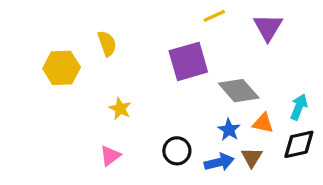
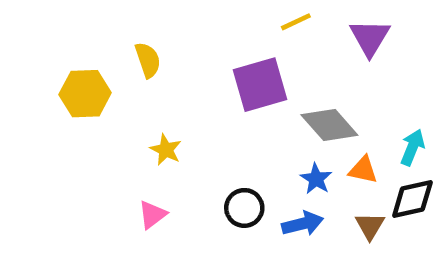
brown triangle: (252, 157) -> (370, 226), moved

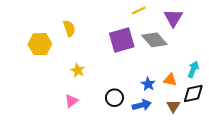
gray diamond: (329, 125) -> (154, 40), moved

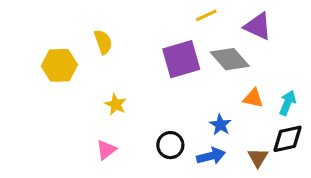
purple triangle: (173, 18) -> (258, 26), turned -36
orange triangle: (170, 80) -> (253, 98), moved

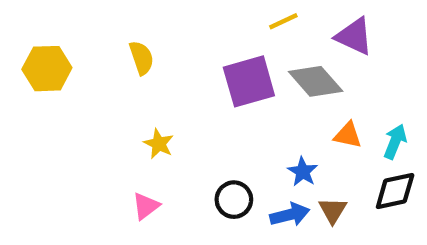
yellow hexagon: (59, 65) -> (47, 69), moved
brown triangle: (258, 158) -> (333, 210), moved

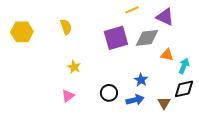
gray diamond: (316, 81) -> (147, 38), turned -55
orange triangle: (348, 135) -> (167, 55), moved
brown triangle: (333, 210) -> (164, 103), moved

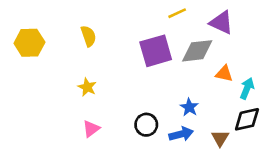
yellow star: (74, 67) -> (87, 87), moved

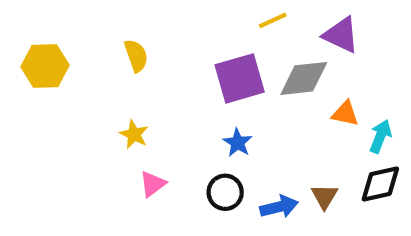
blue star: (189, 107) -> (238, 143), moved
pink triangle: (91, 129) -> (153, 184), moved
brown triangle: (220, 138) -> (325, 196), moved

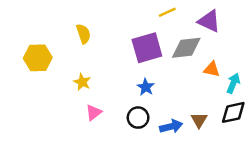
yellow hexagon: (45, 66) -> (38, 58), moved

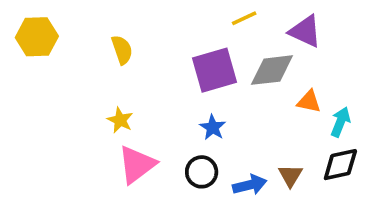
yellow hexagon: (38, 58) -> (37, 37), moved
pink triangle: (94, 112) -> (137, 165), size x1.6

